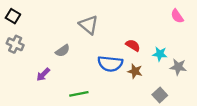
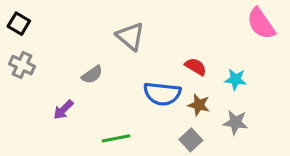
pink semicircle: (177, 16) -> (261, 24), size x1.5
gray star: (178, 67) -> (235, 122), moved
gray square: (160, 95) -> (191, 140), moved

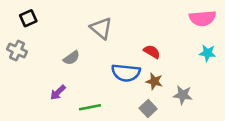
black square: (19, 24) -> (28, 18), moved, turned 35
pink semicircle: (261, 24) -> (203, 18), turned -60
cyan star: (235, 79) -> (207, 53), moved
purple arrow: (63, 110) -> (58, 92), moved

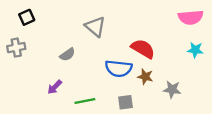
gray cross: (17, 50) -> (16, 48), turned -36
red semicircle: (152, 52) -> (143, 49), size x1.5
gray square: (148, 109) -> (126, 102), moved, turned 35

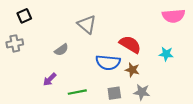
cyan star: (195, 50) -> (166, 54), moved
gray star: (172, 89) -> (142, 92), moved

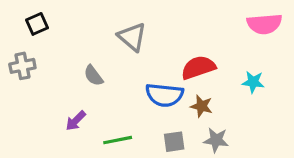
red semicircle: (130, 44) -> (198, 67), turned -50
gray semicircle: (61, 50) -> (93, 76), turned 88

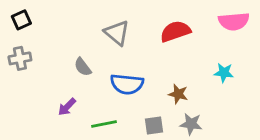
black square: (37, 24) -> (21, 20), moved
red semicircle: (198, 67) -> (175, 31), moved
blue semicircle: (164, 95) -> (127, 84), moved

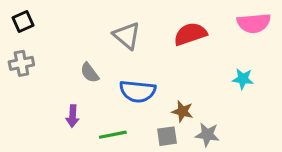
brown star: (178, 94) -> (182, 111), moved
purple arrow: (67, 107) -> (73, 116), turned -42

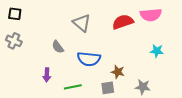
black square: (23, 22) -> (15, 14), turned 32
pink semicircle: (254, 23) -> (151, 15), moved
gray cross: (21, 63) -> (14, 41), turned 35
gray star: (207, 135) -> (143, 87), moved

